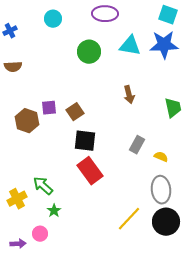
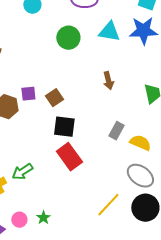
yellow semicircle: (161, 157) -> (140, 143), size x1.5
green arrow: (43, 186) -> (22, 172), turned -75
gray ellipse: (161, 190) -> (140, 176), turned -48
green star: (54, 211) -> (43, 218), moved

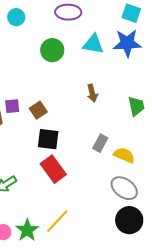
yellow line: (108, 205) -> (57, 221), moved
green star: (43, 218) -> (27, 230), size x1.6

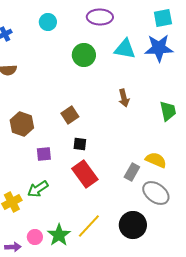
cyan square: (131, 13) -> (163, 18), turned -30
purple square: (12, 106) -> (44, 154), moved
black square: (48, 139) -> (80, 144), size x0.6
gray rectangle: (100, 143) -> (132, 172), moved
black circle: (129, 220) -> (133, 225), moved

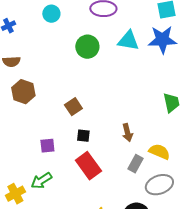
brown arrow: (124, 98) -> (127, 133), moved
brown hexagon: (22, 124) -> (23, 92), moved
gray ellipse: (156, 193) -> (159, 185), turned -56

